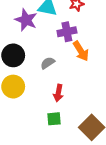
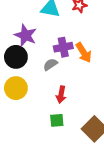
purple star: (26, 20) -> (26, 35), moved
purple cross: (67, 32) -> (63, 47), moved

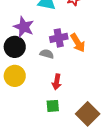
gray semicircle: (50, 64) -> (47, 54), turned 48

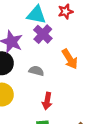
purple cross: (59, 38) -> (43, 34), moved, turned -36

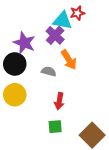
cyan triangle: (36, 15) -> (62, 20), moved
orange arrow: (70, 59) -> (69, 60), moved

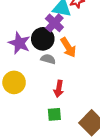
purple star: (24, 43) -> (19, 43), moved
black circle: (15, 64) -> (43, 39), moved

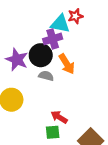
purple cross: (54, 23) -> (53, 39), turned 30
red arrow: (59, 89) -> (59, 117), moved, turned 112

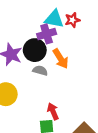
red star: (75, 16) -> (72, 20), moved
red arrow: (59, 117) -> (53, 111), turned 35

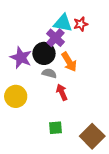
purple cross: (47, 34) -> (56, 38), turned -30
red arrow: (53, 111) -> (62, 92), moved

